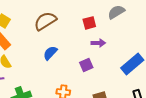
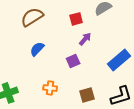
purple arrow: (98, 43) -> (85, 39), turned -48

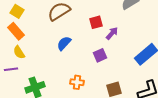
red square: (76, 19) -> (96, 22), moved

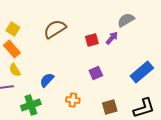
purple arrow: (112, 33) -> (112, 38), moved
blue semicircle: (64, 43) -> (47, 80), moved

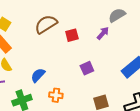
red square: (92, 40) -> (72, 35), moved
orange cross: (73, 100) -> (56, 95), moved

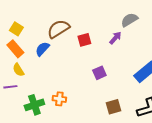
blue semicircle: (38, 75) -> (42, 49), moved
orange cross: (56, 95) -> (59, 99), moved

